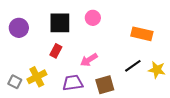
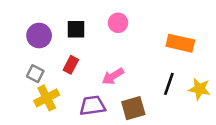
black square: (60, 23) -> (76, 29), size x0.7
purple circle: (19, 28) -> (39, 36), moved
black line: (133, 66) -> (169, 84), turned -36
gray square: (15, 82) -> (35, 74), moved

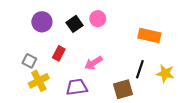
black square: (76, 29) -> (75, 24), moved, turned -35
purple circle: (39, 36) -> (42, 22), moved
brown square: (133, 108) -> (123, 89), moved

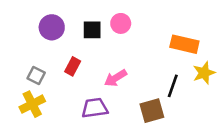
black square: (75, 24) -> (92, 30), turned 35
yellow star: (165, 73) -> (204, 73), moved, turned -30
yellow cross: (39, 81) -> (32, 104), moved

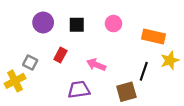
pink circle: (121, 23) -> (113, 24), moved
pink arrow: (115, 78) -> (96, 65), turned 54
yellow cross: (32, 104) -> (15, 81), moved

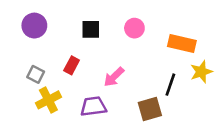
purple circle: (43, 22) -> (34, 26), moved
pink arrow: (96, 65) -> (114, 77), turned -66
yellow cross: (15, 81) -> (48, 100), moved

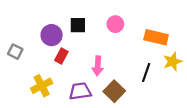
purple circle: (34, 26) -> (52, 35), moved
gray square: (36, 74) -> (15, 52), moved
pink arrow: (114, 77) -> (98, 66), turned -42
brown square: (150, 109) -> (114, 91), moved, turned -30

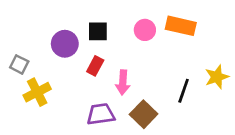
orange rectangle: (156, 37) -> (181, 26), moved
red rectangle: (61, 56) -> (95, 66), moved
yellow cross: (42, 86) -> (37, 92), moved

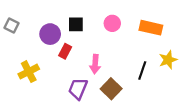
orange rectangle: (181, 26) -> (151, 28), moved
gray square: (19, 64) -> (12, 25), moved
red rectangle: (95, 66) -> (65, 51), moved
purple trapezoid: (101, 114) -> (78, 89), turned -60

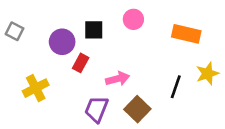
pink circle: (112, 23) -> (133, 19), moved
pink arrow: (95, 64) -> (118, 79), turned -108

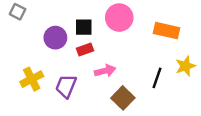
pink circle: (133, 19) -> (119, 18), size x1.5
gray square: (15, 31) -> (18, 12), moved
red rectangle: (81, 63) -> (85, 49), moved, turned 42
purple trapezoid: (96, 109) -> (66, 86), moved

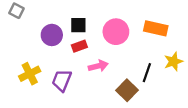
pink circle: (119, 18) -> (116, 32), moved
brown square: (123, 98) -> (127, 90), moved

